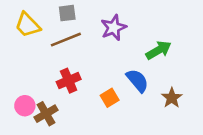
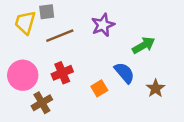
gray square: (67, 13) -> (47, 12), moved
yellow trapezoid: (28, 25) -> (25, 23), turned 60
pink circle: (25, 106) -> (23, 75), moved, size x1.6

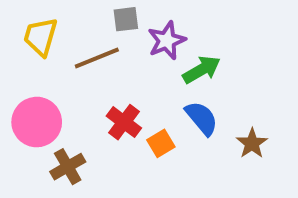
gray square: (47, 12) -> (126, 19), moved
green arrow: (144, 45) -> (202, 70), moved
red cross: (62, 73) -> (124, 122), moved, turned -30

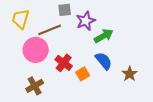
pink circle: (37, 122) -> (36, 50), moved

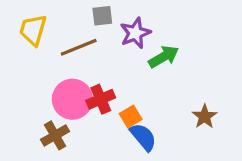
pink circle: (36, 50) -> (72, 99), moved
blue semicircle: (104, 61) -> (143, 137), moved
red cross: (64, 63) -> (101, 99), turned 30

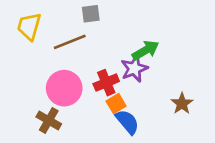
purple star: (135, 33) -> (134, 69), moved
red cross: (101, 99) -> (106, 83), moved
brown cross: (55, 135) -> (49, 120), turned -30

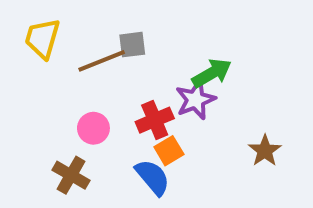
gray square: (91, 14) -> (132, 45), moved
pink circle: (64, 88) -> (93, 128), size x0.6
blue semicircle: (127, 122) -> (153, 177), moved

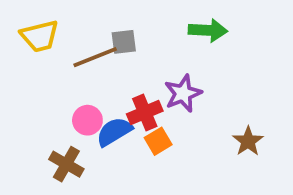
yellow trapezoid: (42, 38) -> (40, 36), turned -120
green arrow: (212, 73) -> (208, 30), moved, turned 33
blue semicircle: (153, 177) -> (114, 132), moved, turned -81

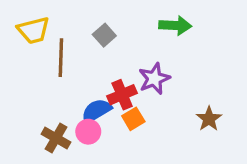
gray square: (124, 42) -> (104, 35), turned -35
brown line: (95, 57) -> (61, 58), moved, turned -66
pink circle: (87, 120) -> (88, 132), moved

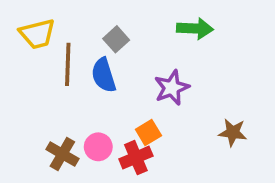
red cross: (122, 95) -> (136, 158), moved
blue semicircle: (96, 111) -> (104, 75), moved, turned -76
brown star: (209, 119) -> (233, 132), turned -30

